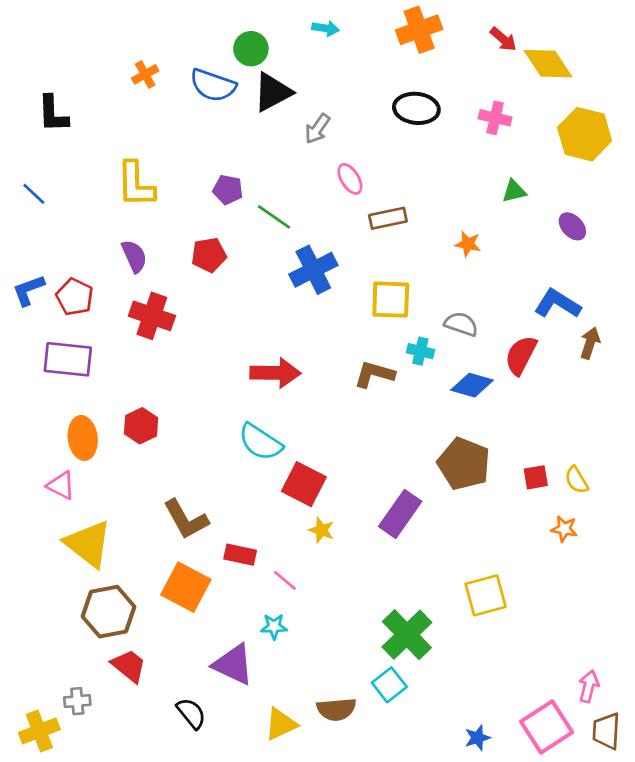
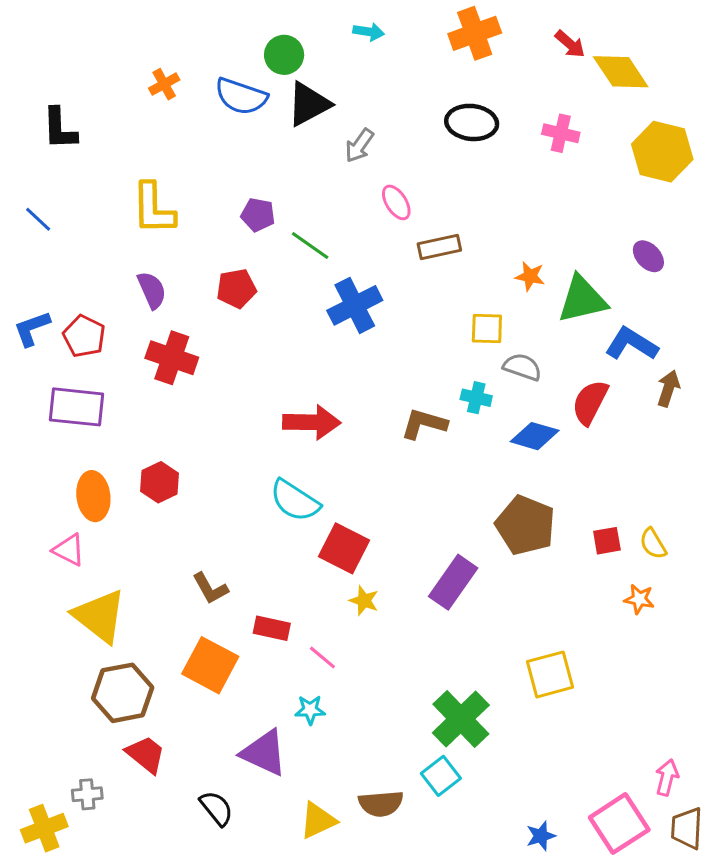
green triangle: (514, 191) -> (582, 299), moved, size x1.8
yellow square: (391, 300) -> (487, 328), moved, size x0.7
brown L-shape: (186, 519) -> (210, 588), size x0.7

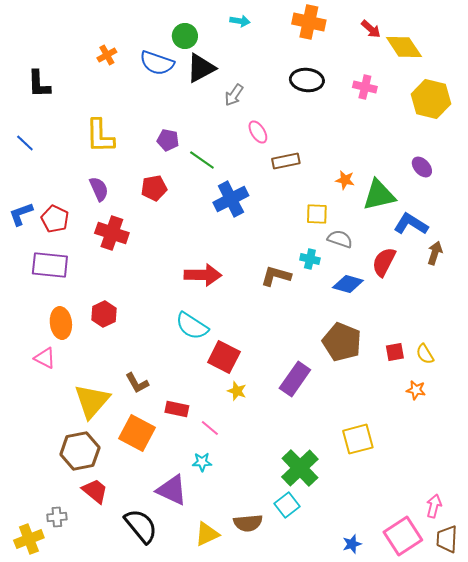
orange cross: (475, 33) -> (309, 22), turned 32
yellow triangle: (100, 616) -> (92, 401), moved, turned 33
black semicircle: (216, 808) -> (141, 526), size x1.5

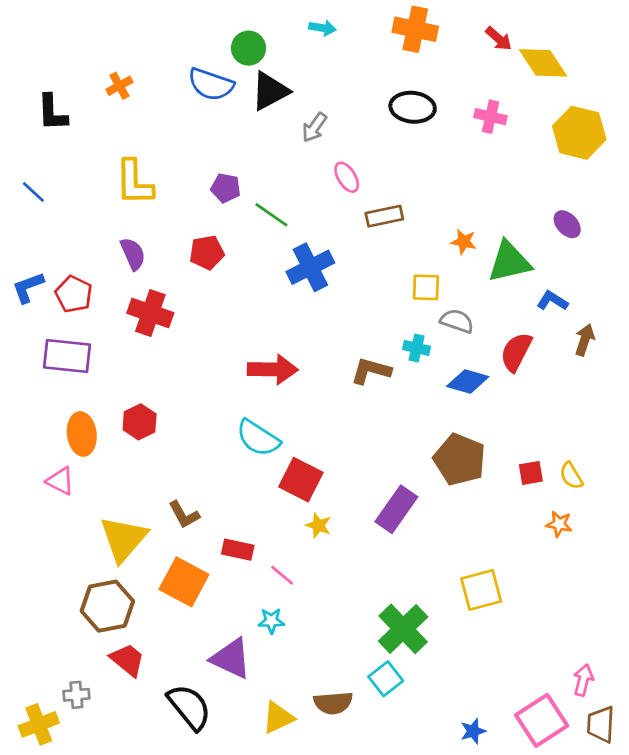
orange cross: (107, 55) -> (119, 86), moved
blue L-shape: (411, 224) -> (552, 301), size x0.7

